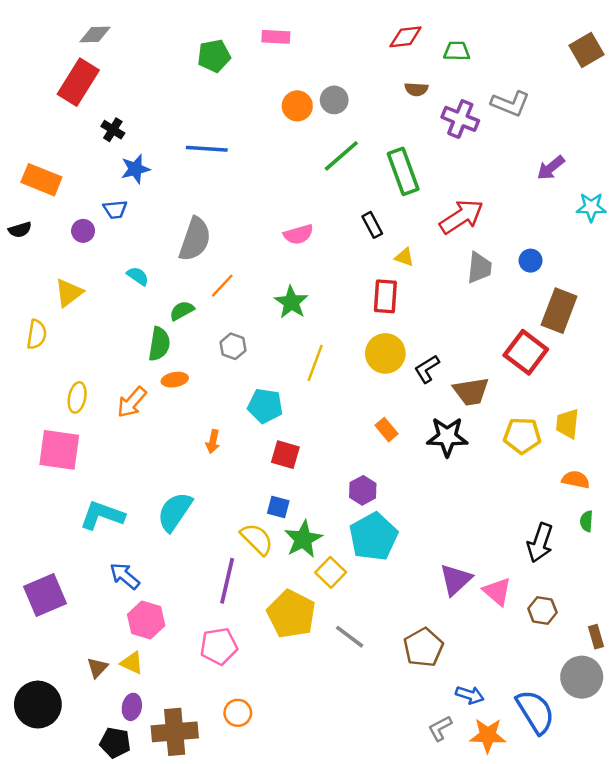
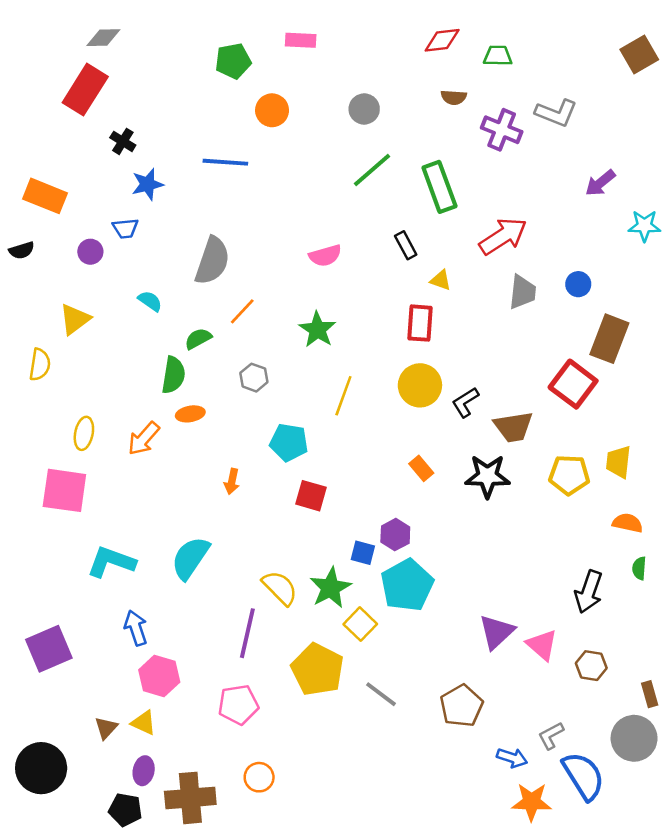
orange circle: (297, 106) -> (272, 110), moved
blue square: (278, 507) -> (363, 553), moved
blue arrow: (125, 576) -> (136, 628), turned 32
gray L-shape: (440, 728) -> (551, 736), moved

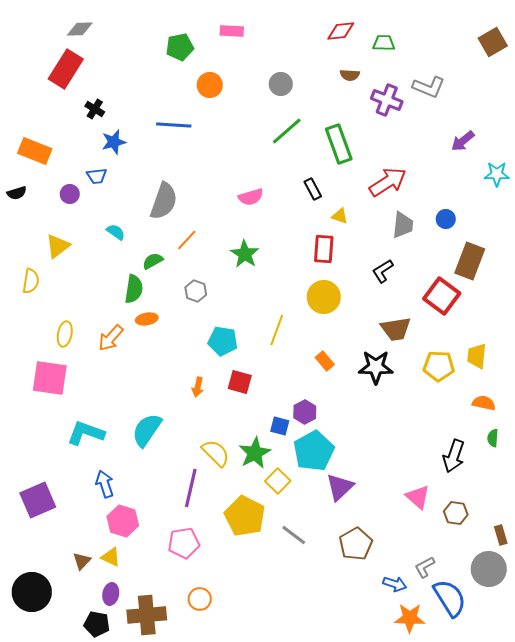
yellow line: (343, 396) -> (277, 330), moved
black L-shape: (465, 402) -> (383, 271), moved
orange arrow: (232, 481) -> (198, 387), moved
purple triangle: (497, 632) -> (340, 487), moved

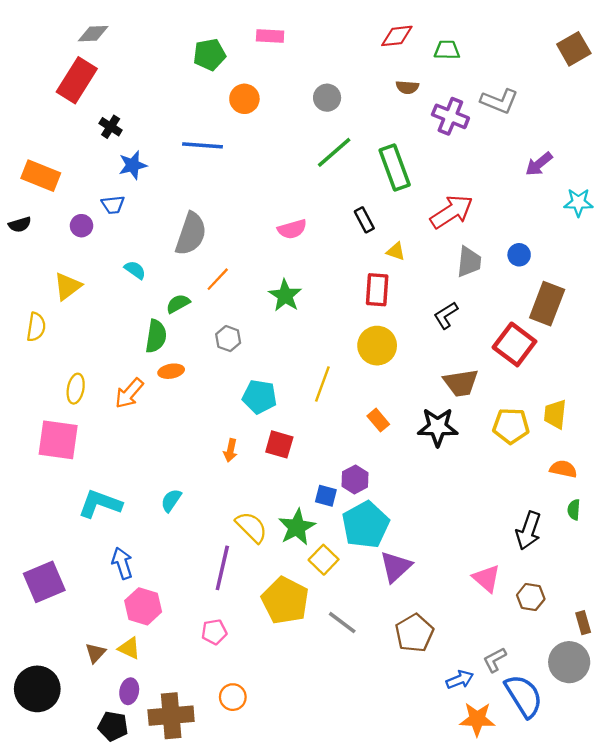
cyan semicircle: (147, 430) -> (171, 500), size x0.6
pink pentagon: (184, 543) -> (214, 632), size x0.7
blue arrow: (395, 584) -> (460, 680), turned -40

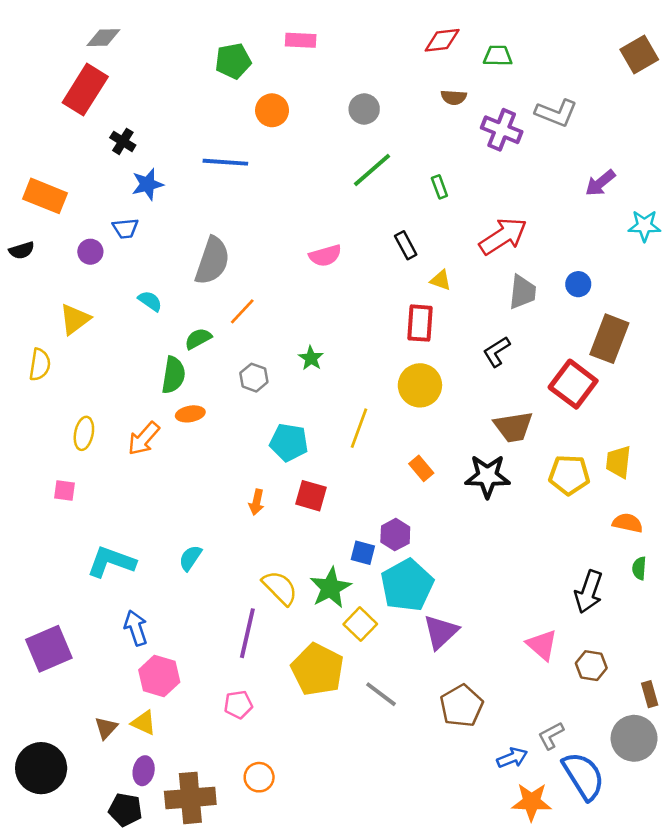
green rectangle: (395, 167) -> (439, 187), size x0.5
green star: (285, 296) -> (311, 358), moved, size x0.7
pink square: (58, 440) -> (64, 490), size x0.5

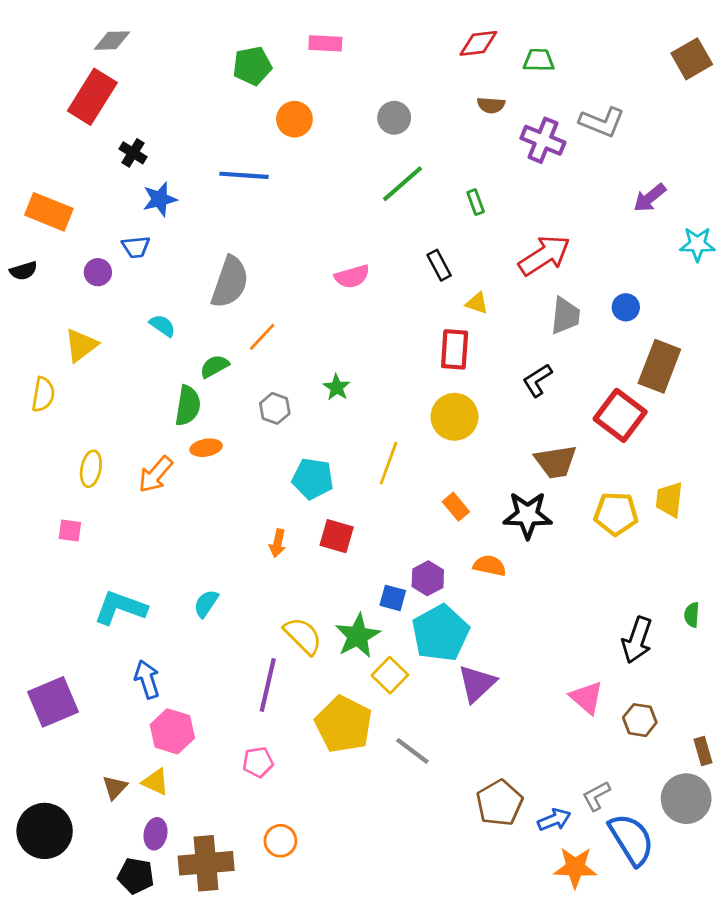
orange semicircle: (628, 523) -> (490, 566), moved
brown pentagon: (461, 706) -> (499, 803), moved

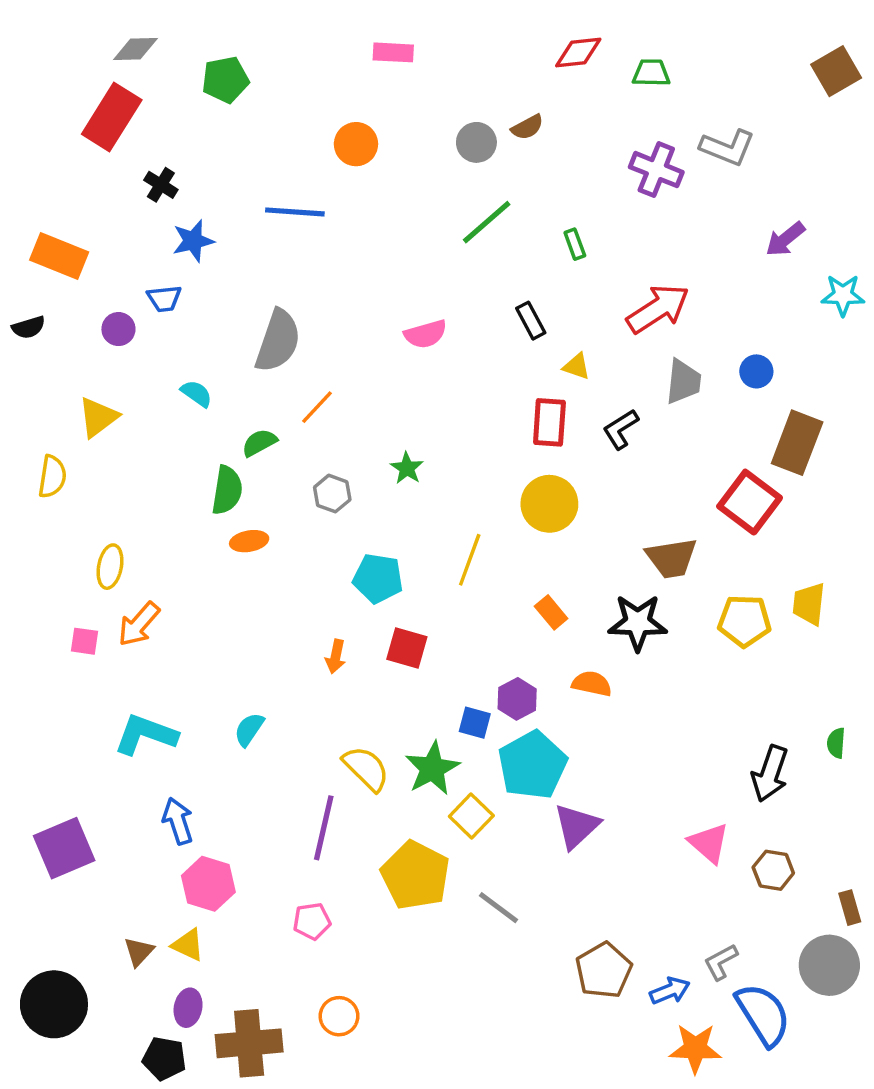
green pentagon: (252, 66) -> (225, 80), moved
brown semicircle: (491, 105) -> (527, 127), moved, turned -32
black L-shape: (537, 380) -> (621, 429), moved
orange arrow: (155, 474) -> (139, 624), moved

